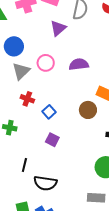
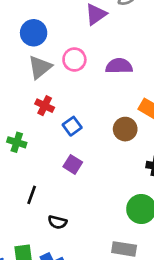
black semicircle: (45, 183) -> (57, 222), size x0.6

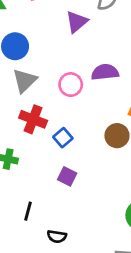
pink circle: (74, 60) -> (71, 85), moved
red cross: (45, 106) -> (33, 119), size x1.4

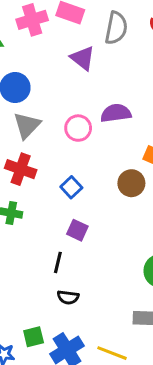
purple triangle: (77, 22) -> (83, 58), turned -40
red cross: (33, 119) -> (21, 169), moved
black line: (28, 211) -> (58, 262), moved

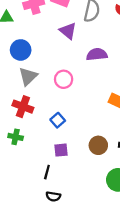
purple semicircle: (116, 113) -> (97, 54), moved
brown circle: (131, 183) -> (98, 145), moved
purple square: (77, 230) -> (61, 150), turned -32

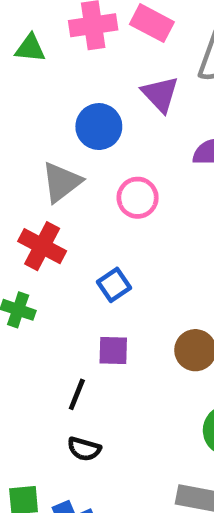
blue circle: (21, 50) -> (99, 127), moved

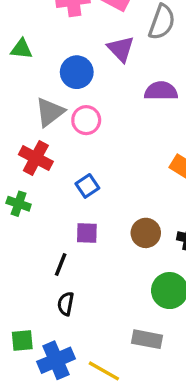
green triangle: (30, 48) -> (21, 49), moved
pink circle: (138, 198) -> (86, 120), moved
black semicircle: (84, 449) -> (66, 304), turned 85

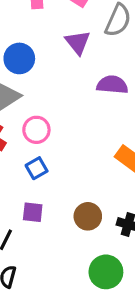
blue circle: (77, 72) -> (19, 58), moved
pink circle: (86, 120) -> (36, 130), moved

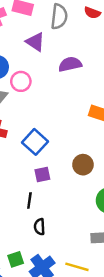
pink circle: (36, 130) -> (21, 81), moved
blue square: (37, 168) -> (35, 142), size x1.5

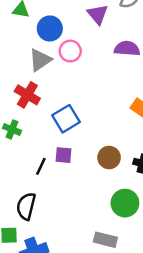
black line: (29, 201) -> (41, 166), moved
black semicircle: (39, 227) -> (26, 206), moved, size x1.5

